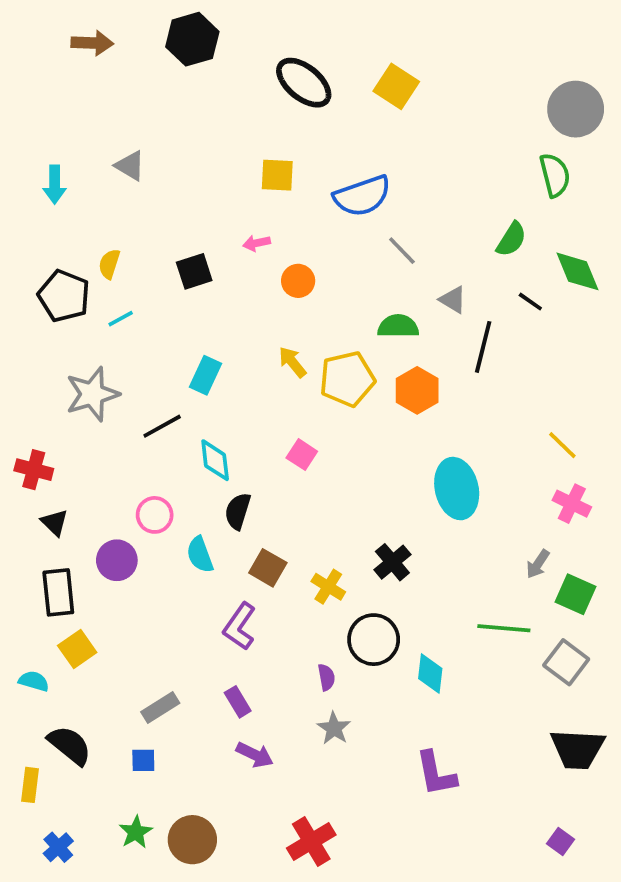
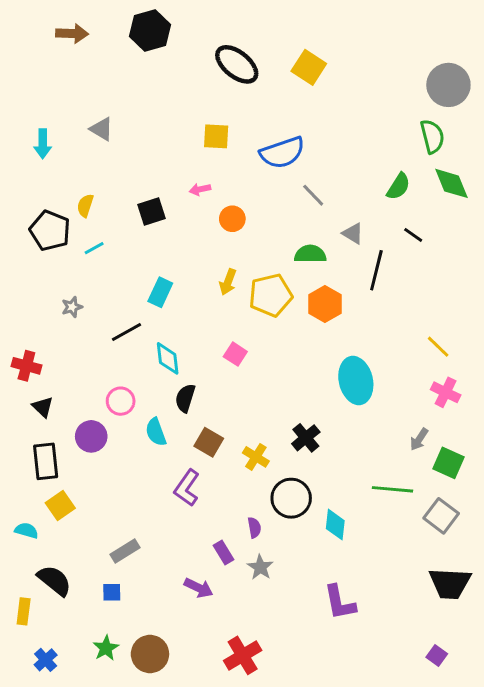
green diamond: (577, 271) -> (451, 183), moved
yellow arrow: (292, 362) -> (228, 282), turned -120
gray star: (92, 394) -> (72, 307), size x0.5
purple rectangle: (238, 702) -> (224, 553), moved

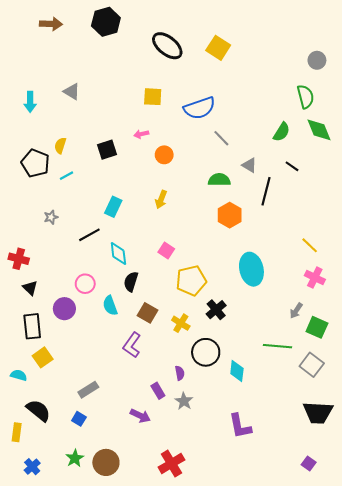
gray circle: (448, 85) -> (317, 60), size x0.6
yellow pentagon: (271, 295) -> (191, 281), moved
blue square: (112, 592) -> (79, 419), turned 32

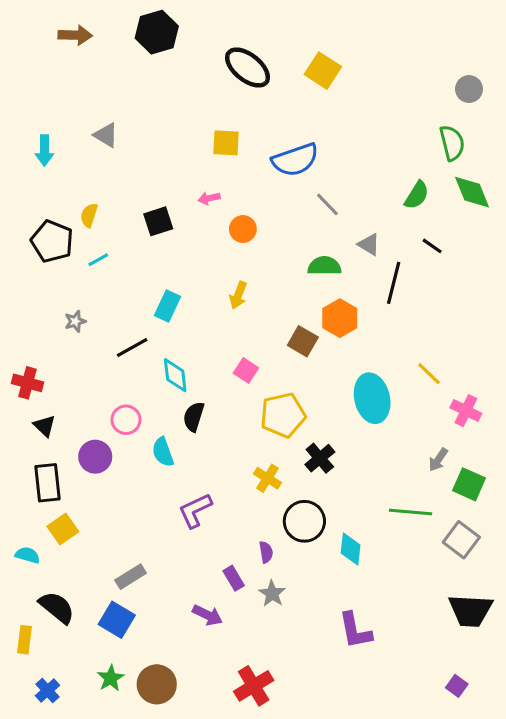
yellow line: (310, 245) -> (429, 374), moved
brown square: (148, 313) -> (303, 341), moved
purple L-shape: (132, 345) -> (195, 511), turned 30
blue square: (79, 419) -> (117, 620), size x1.6

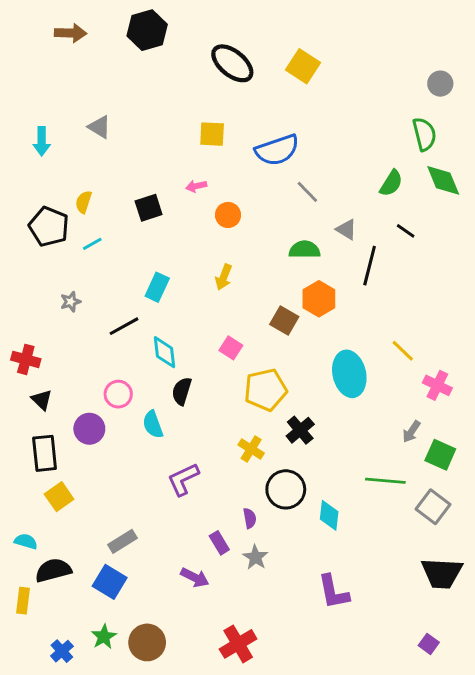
cyan semicircle: (28, 555) -> (26, 541), moved
black semicircle: (57, 607) -> (53, 570), turned -54
blue cross: (48, 690) -> (62, 651), moved

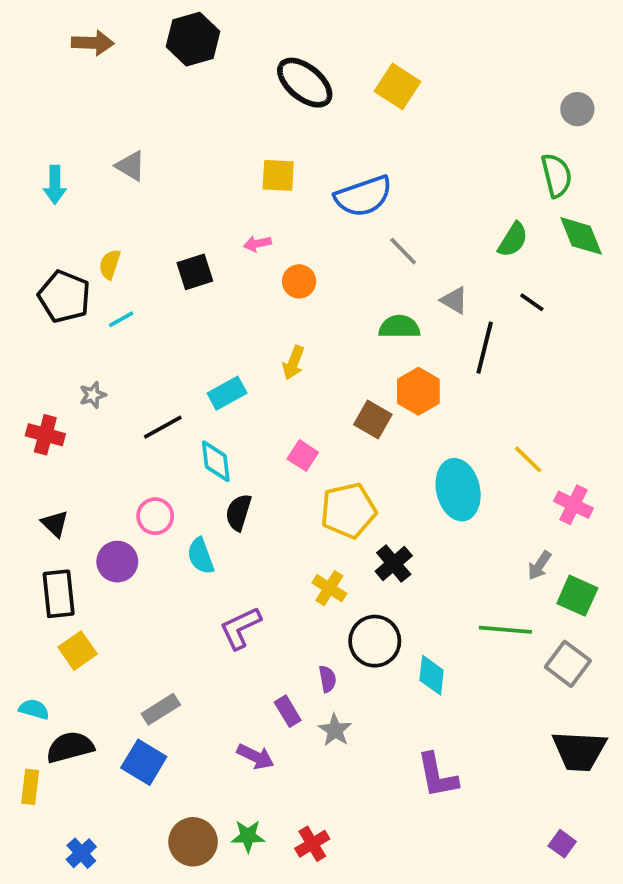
cyan rectangle: (157, 287) -> (227, 393), moved, turned 36
red cross: (26, 359) -> (45, 435), moved
green star: (104, 637) -> (248, 836), moved, turned 30
red cross: (238, 644) -> (312, 844), size x0.7

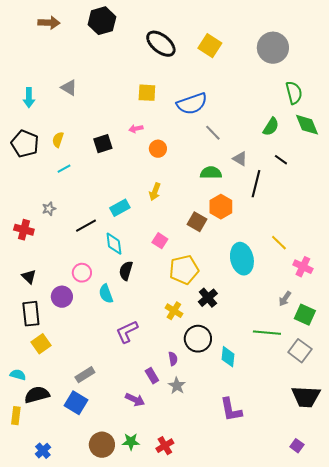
gray circle: (577, 109) -> (273, 48), moved, size x1.8
black pentagon: (64, 297) -> (25, 144), moved

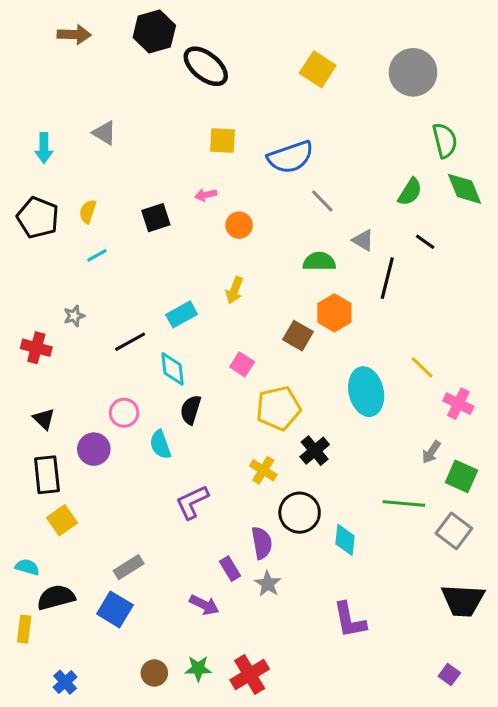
black ellipse: (161, 44) -> (206, 66), moved
purple semicircle: (173, 359) -> (262, 543), size x1.5
brown circle: (102, 445) -> (154, 673), size x0.7
red cross: (165, 446) -> (250, 675), size x1.4

